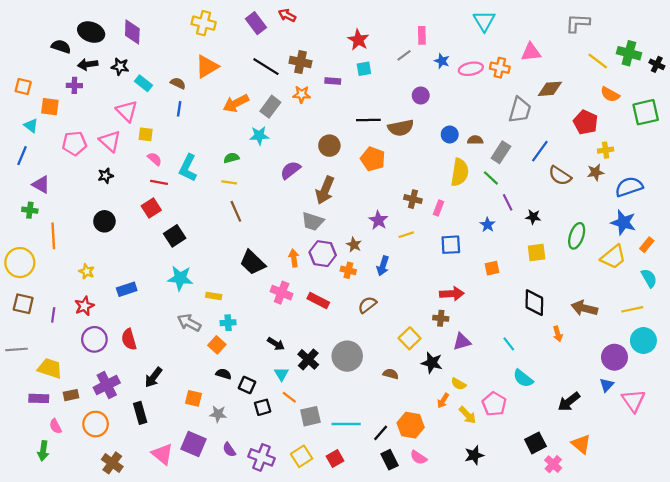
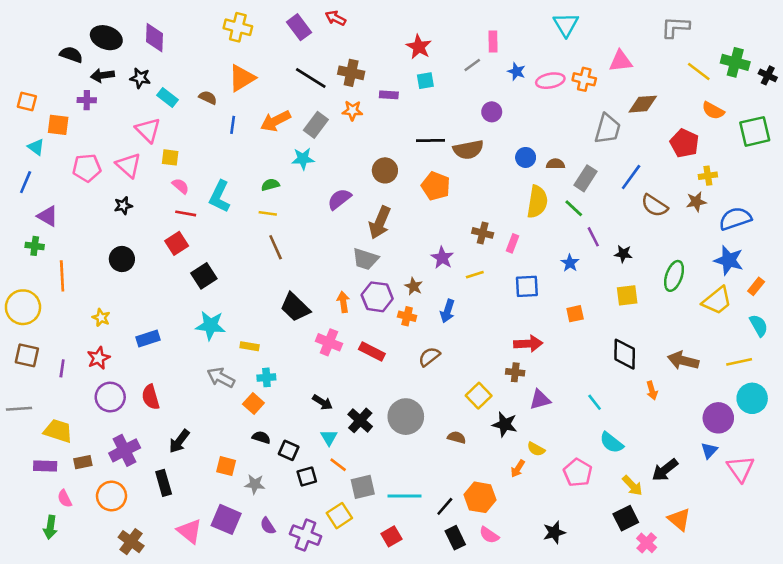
blue line: (179, 109) -> (233, 125), moved
yellow arrow: (467, 415) -> (632, 486), moved
yellow square: (302, 456) -> (339, 516), moved

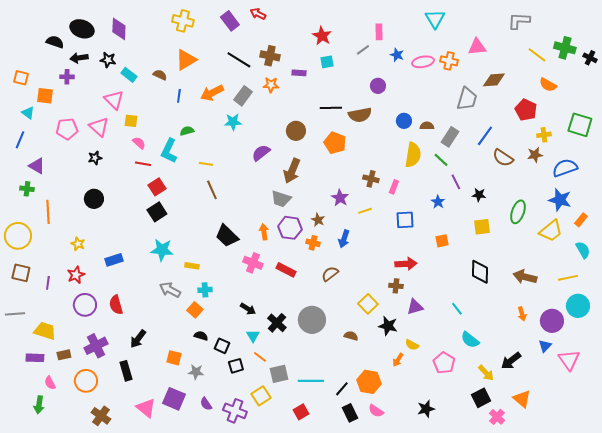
green square: (755, 131) -> (580, 125), moved, turned 30
green semicircle: (270, 185) -> (187, 131), moved
red square: (177, 243) -> (157, 187), moved
orange arrow: (652, 391) -> (522, 314), moved

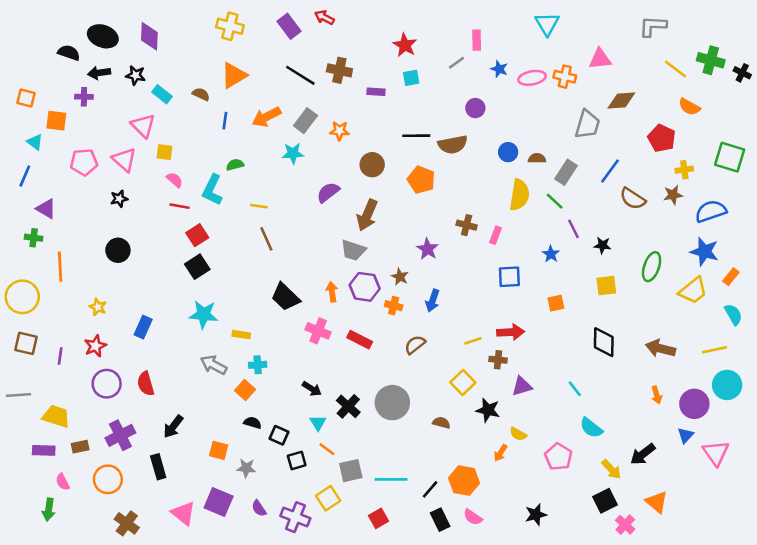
orange star: (271, 85) -> (339, 131), moved
yellow line: (365, 211) -> (473, 341), moved
blue rectangle: (114, 260) -> (143, 327), turned -48

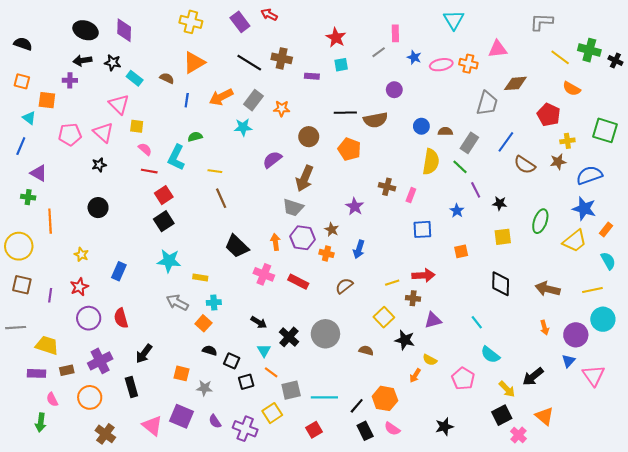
black semicircle: (69, 53) -> (23, 44), moved

